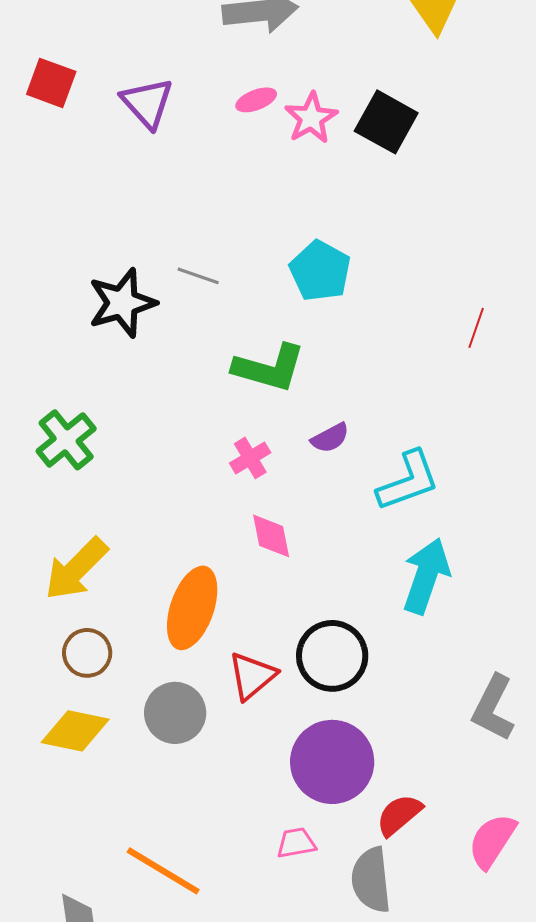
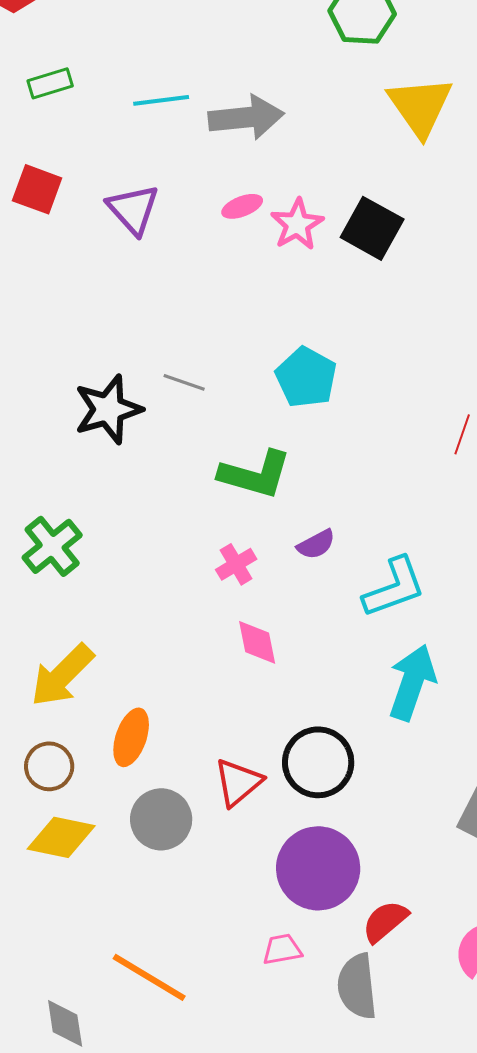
orange ellipse: (192, 608) -> (131, 737), moved, size x0.7
brown circle: (87, 653) -> (49, 766), moved

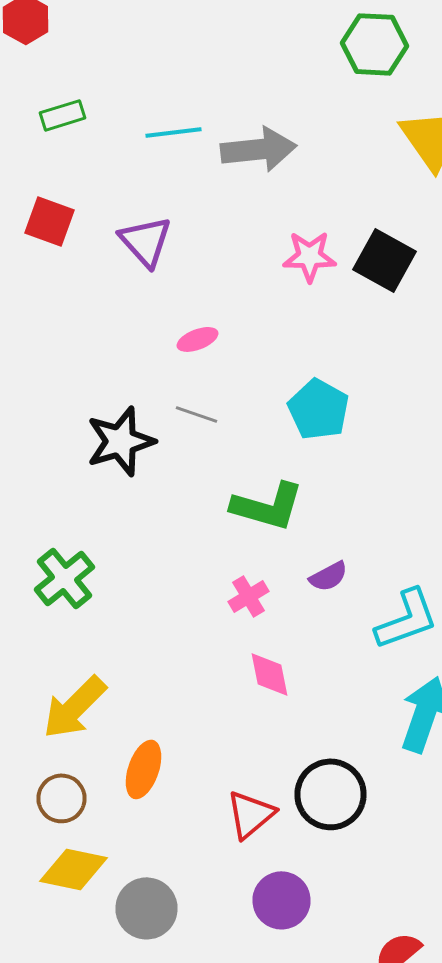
pink ellipse: (242, 206) -> (198, 339), moved
pink star: (297, 224) -> (310, 256), turned 30
gray circle: (161, 819) -> (146, 908), moved
purple circle: (318, 868) -> (282, 900), moved, size x0.7

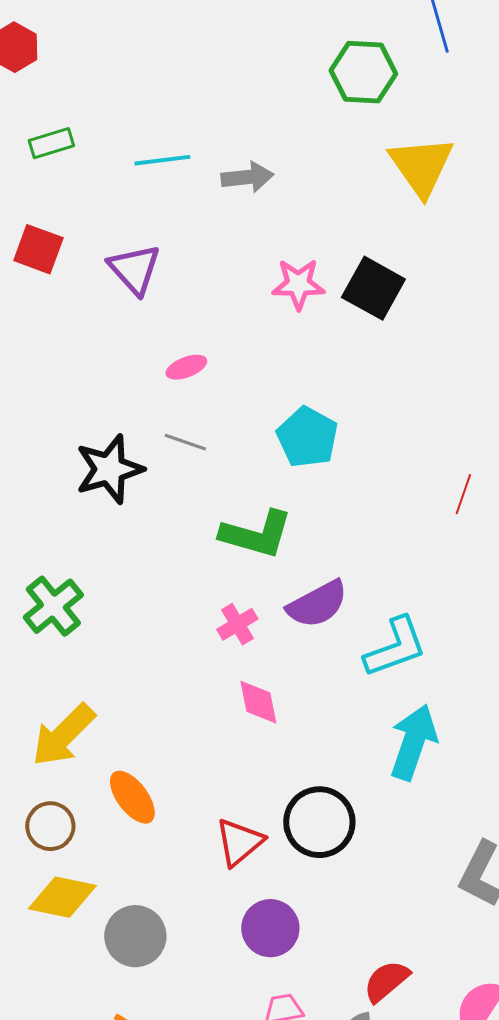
gray arrow: (258, 149) -> (247, 177), size x0.7
purple semicircle: (328, 576) -> (317, 604), size x1.6
orange ellipse: (144, 769) -> (132, 797), turned -56

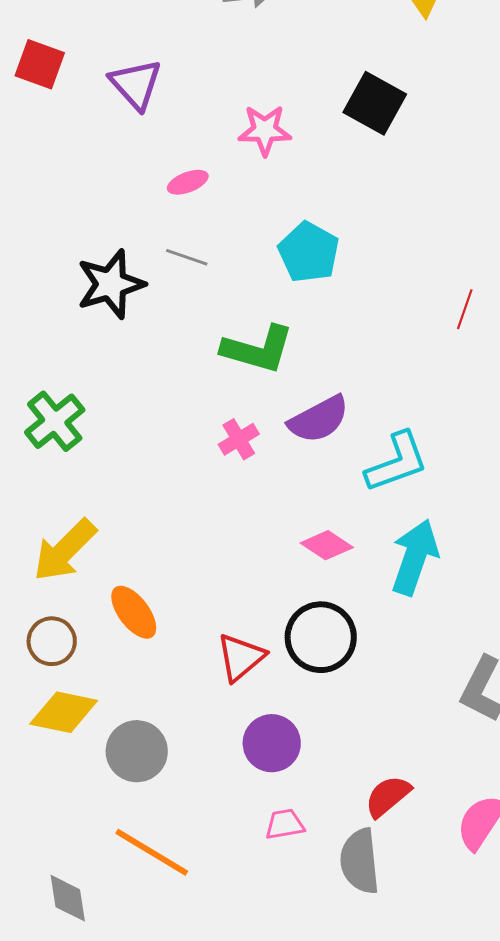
pink star: (298, 284) -> (265, 130), moved
pink diamond: (258, 702) -> (327, 545), moved, turned -45

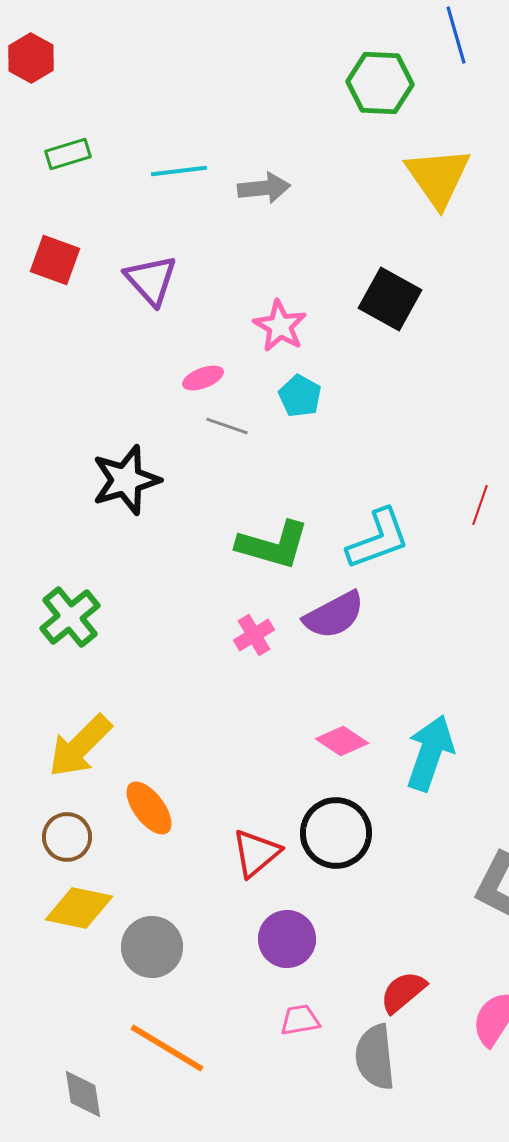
pink star: (265, 130) -> (280, 326), turned 30
cyan pentagon: (309, 252) -> (300, 396), moved, size x0.7
gray line: (187, 257) -> (227, 426), moved
cyan L-shape: (397, 462) -> (378, 539), moved

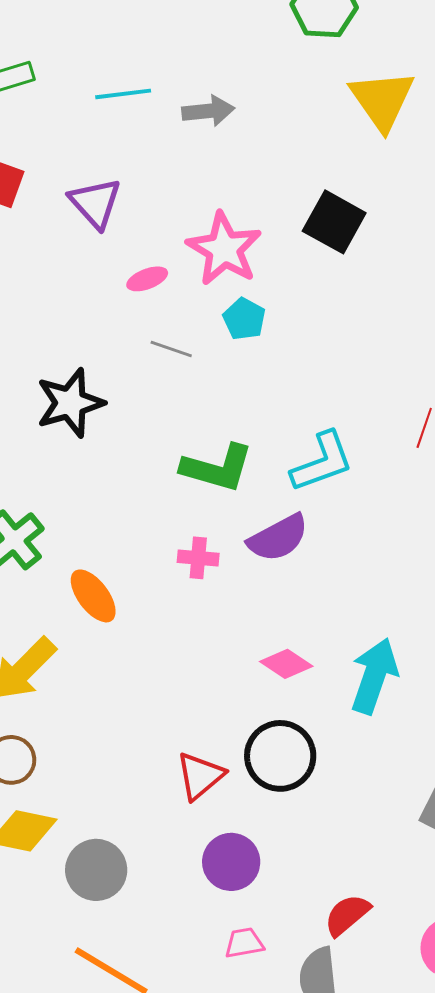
pink star: (280, 326) -> (224, 249), size x1.4
pink ellipse: (203, 378) -> (147, 279), moved
pink cross: (254, 635) -> (198, 558), turned 36
orange ellipse: (149, 808) -> (93, 596), moved

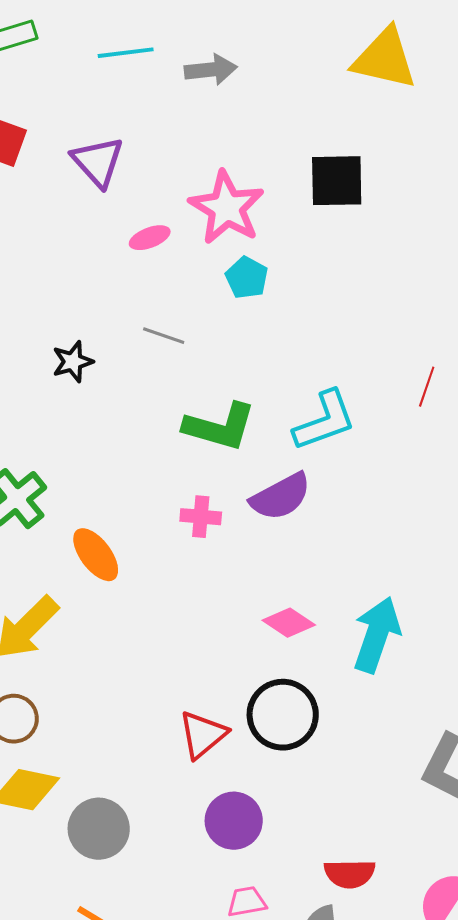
yellow triangle: (382, 100) -> (385, 59), turned -42
black square: (334, 222) -> (337, 181), turned -30
gray line: (171, 349) -> (164, 336), moved
black star: (70, 403) -> (73, 362), size x0.6
red semicircle: (347, 915) -> (350, 874), turned -141

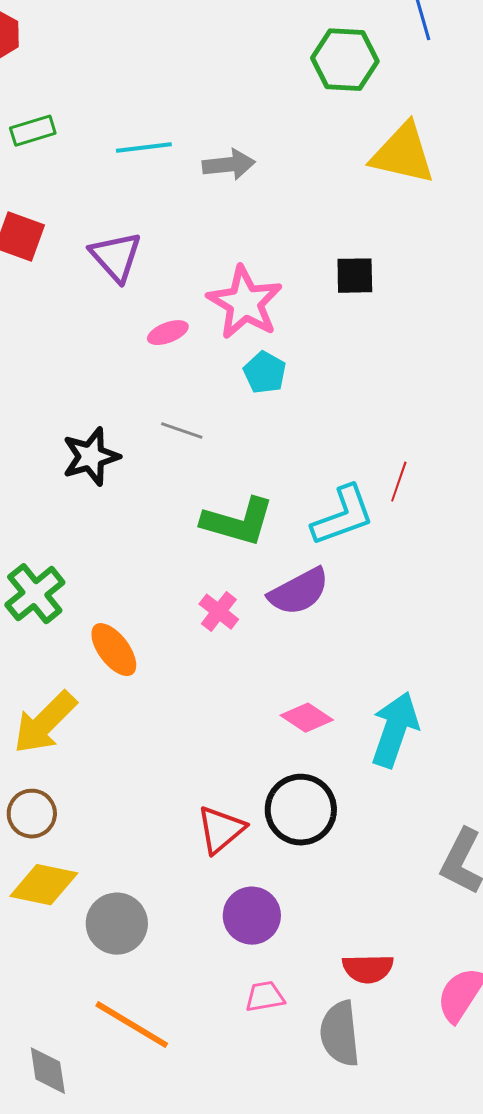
black square: (337, 181) -> (355, 276), size x0.7
black star: (73, 362) -> (91, 457), size x1.4
red line: (427, 387) -> (399, 482), moved
pink cross: (201, 517) -> (219, 612), turned 33

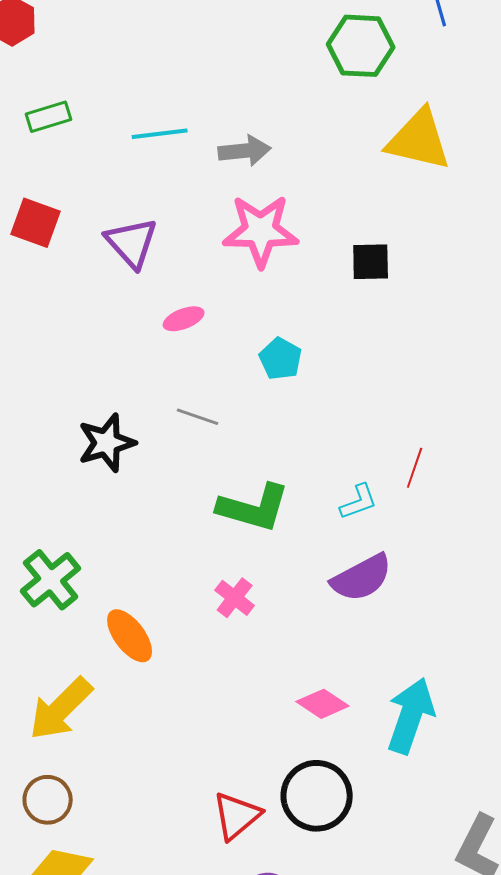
pink star: (245, 303) -> (261, 231), moved, turned -30
cyan L-shape: (343, 516) -> (359, 502), size x0.6
purple semicircle: (299, 592) -> (362, 578), moved

